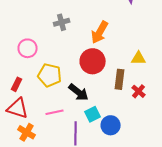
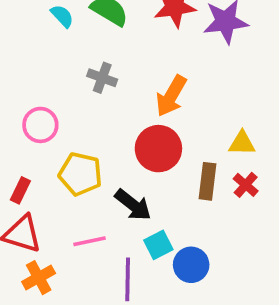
gray cross: (62, 22) -> (102, 78), turned 35
red cross: (139, 91) -> (246, 185), moved
orange cross: (27, 132) -> (39, 278), turned 30

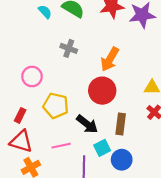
brown rectangle: (207, 181) -> (121, 124), moved

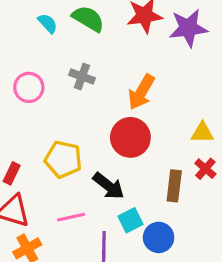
pink circle: (32, 77) -> (29, 87), moved
brown rectangle: (121, 124) -> (174, 186), moved

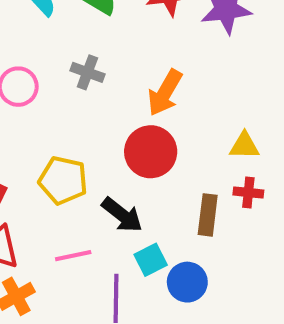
red cross: (205, 169) -> (248, 192), turned -35

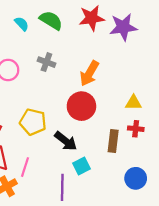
pink line: (73, 256) -> (25, 167), moved, turned -60
blue circle: (187, 282) -> (136, 178), moved

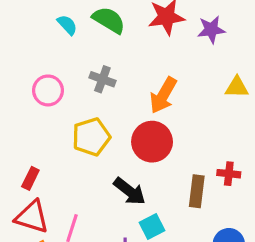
purple star: (123, 27) -> (211, 30), size x0.7
yellow triangle: (133, 103) -> (237, 87), moved
yellow pentagon: (33, 122) -> (91, 137), moved, turned -30

